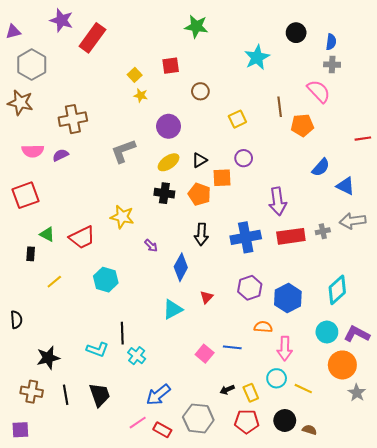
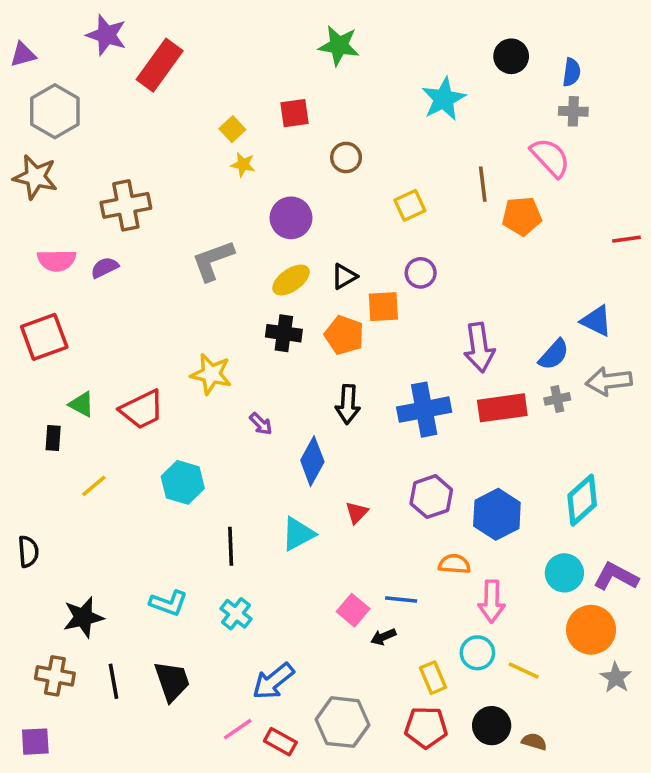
blue semicircle: (321, 167) -> (554, 355), moved
black line: (122, 333) -> (231, 546), moved
black arrow: (227, 390) -> (383, 637), moved

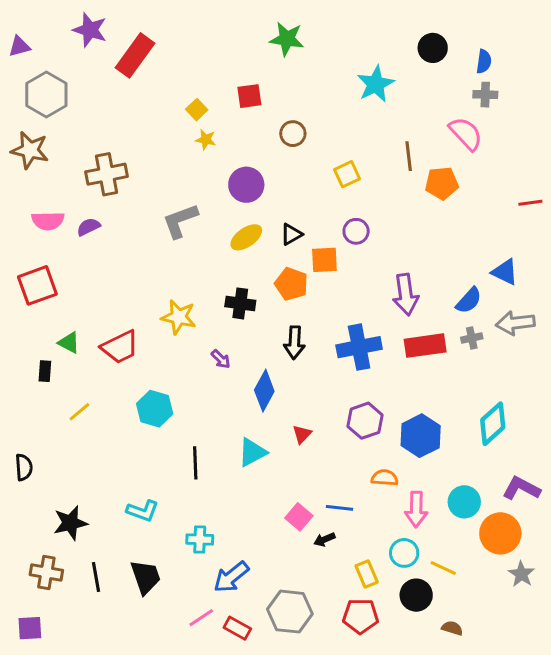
black cross: (284, 333) -> (240, 303), moved
cyan circle: (564, 573) -> (464, 502), moved
cyan cross: (236, 614) -> (200, 539), moved, turned -36
black circle: (492, 726) -> (416, 595), moved

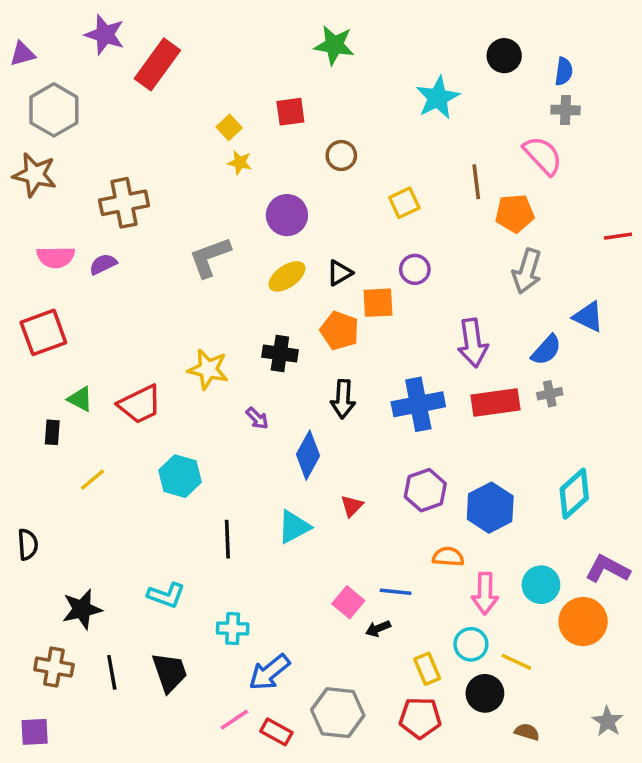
gray arrow: (515, 323) -> (527, 271), moved, turned -66
gray star: (521, 574) -> (608, 721), moved

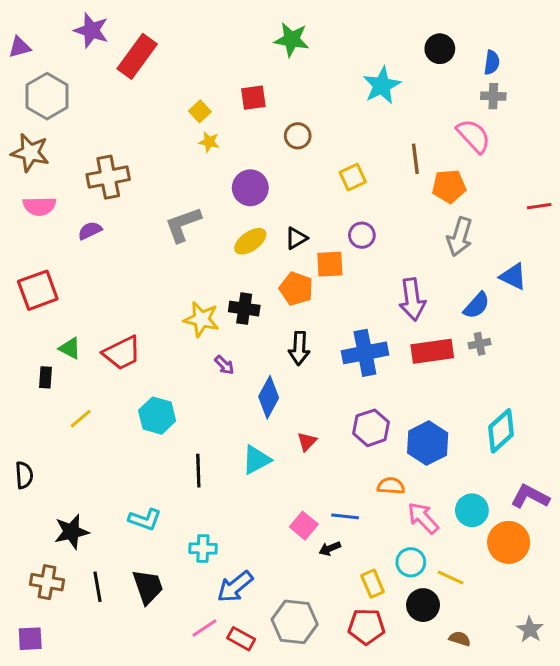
pink semicircle: (56, 257) -> (39, 206), moved
yellow star: (208, 369) -> (201, 319), moved
pink arrow: (485, 593) -> (423, 518), turned 136

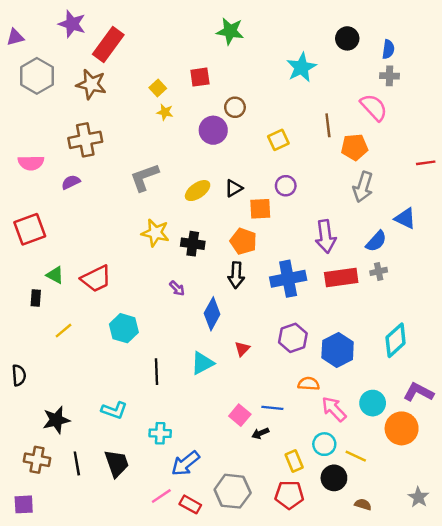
brown star: (30, 153) -> (91, 84), moved
purple circle: (250, 188) -> (213, 130), moved
orange pentagon: (296, 289) -> (243, 241), moved
yellow star: (201, 319) -> (155, 233), moved

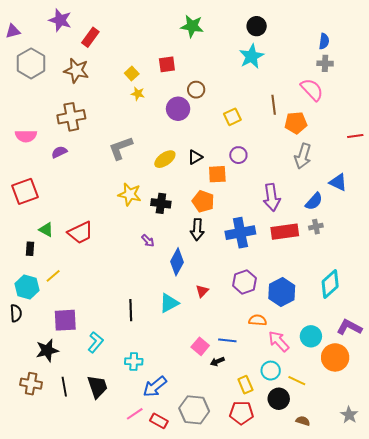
black circle: (347, 38) -> (257, 26), moved
red rectangle: (108, 44) -> (90, 37), size x0.7
cyan hexagon: (124, 328) -> (27, 287), moved
cyan L-shape: (114, 410) -> (95, 342), turned -70
purple square: (24, 504) -> (65, 320), moved, size x1.4

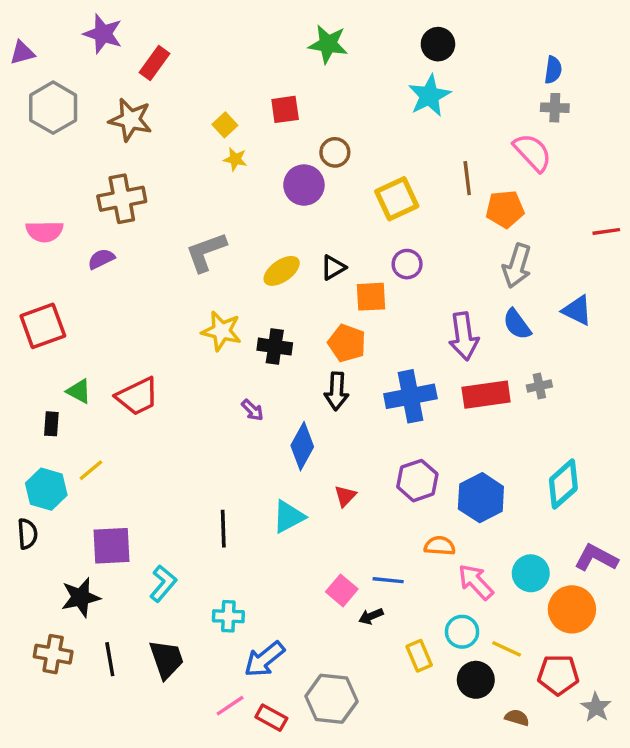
yellow square: (232, 117) -> (397, 199), size x1.4
blue semicircle: (314, 201) -> (517, 324), moved, turned 102
red pentagon: (241, 413) -> (558, 675), moved

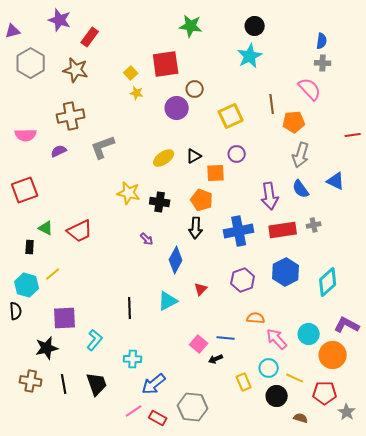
red square: (285, 109) -> (166, 64), size x1.6
gray L-shape: (206, 252) -> (103, 147), moved
blue hexagon: (481, 498) -> (286, 272), moved

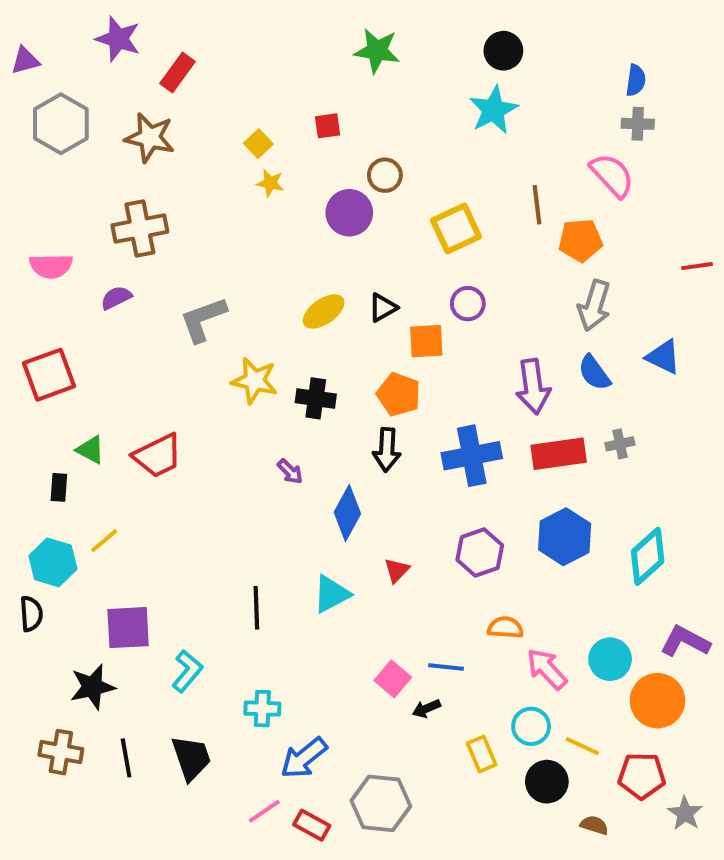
red square: (166, 64) -> (328, 126), size x0.5
gray L-shape: (103, 147) -> (203, 319), moved

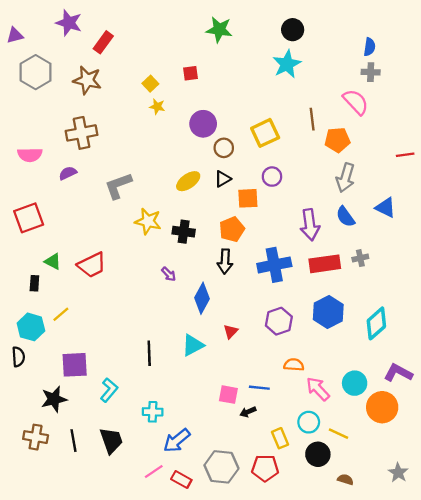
brown circle: (385, 175) -> (224, 148), moved
orange pentagon: (399, 394) -> (232, 229), turned 30
pink square: (393, 679) -> (228, 395), turned -30
red pentagon: (642, 776) -> (265, 468), moved

